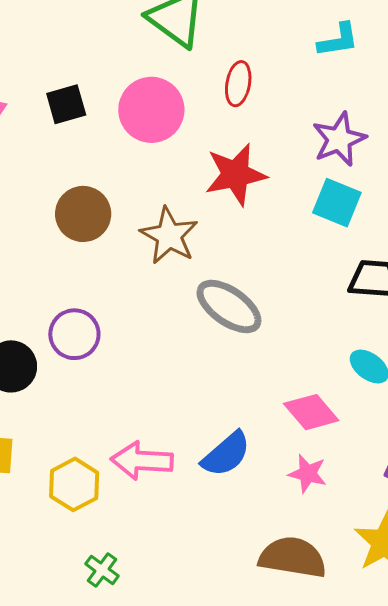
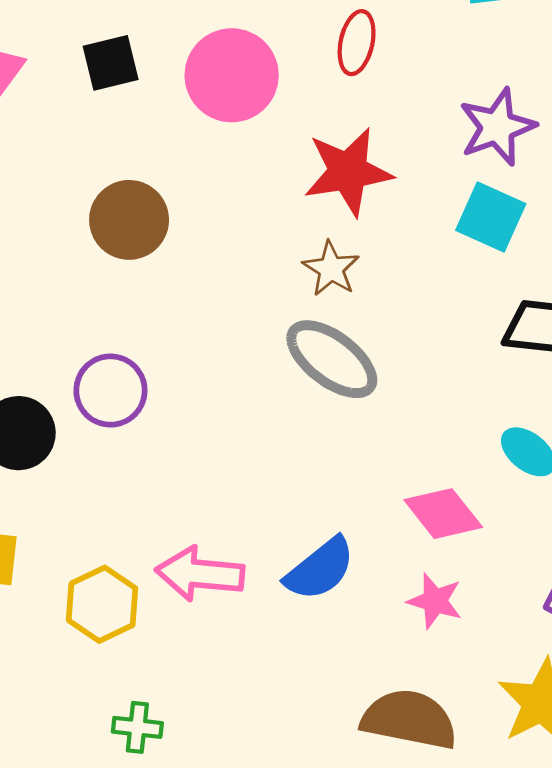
brown star: (169, 236) -> (331, 269), moved, size x0.7
green cross: (102, 570) -> (137, 727), turned -32

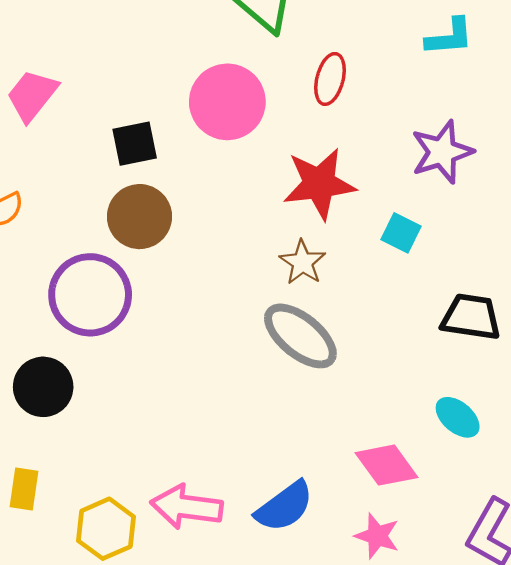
black square: (111, 63) -> (135, 144), moved
cyan square: (491, 217) -> (401, 233), moved, size x0.7
purple circle: (110, 391) -> (90, 295), moved, size x1.4

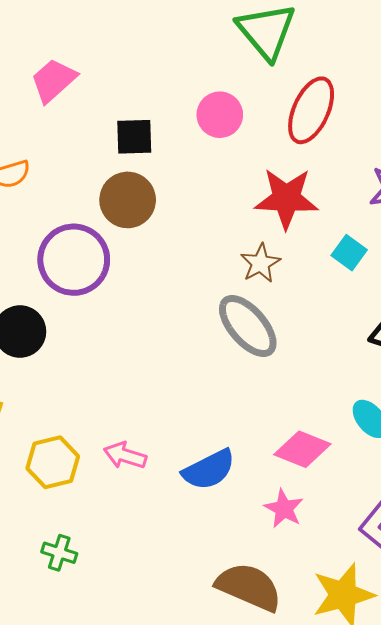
red ellipse: (330, 79) -> (311, 110), size x1.5
pink circle: (227, 102) -> (220, 115), size x0.7
pink diamond: (386, 465) -> (302, 449), turned -42
pink arrow: (187, 507) -> (125, 455), size x0.7

